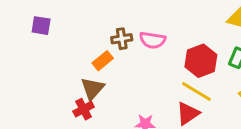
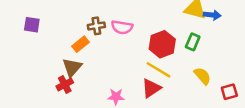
purple square: (41, 26) -> (32, 25), moved

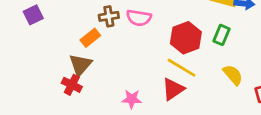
purple square: (32, 25) -> (33, 15), turned -35
red cross: (65, 84) -> (72, 85), turned -35

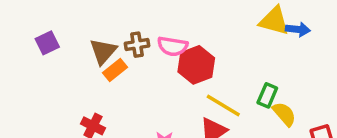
green rectangle: (221, 35) -> (267, 95), moved
red hexagon: (186, 38) -> (196, 65), moved
brown triangle: (80, 65) -> (103, 51), moved

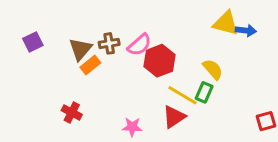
pink semicircle: (173, 46) -> (139, 45), turned -50
green rectangle: (267, 95) -> (204, 92), moved
yellow semicircle: (284, 114) -> (213, 69), moved

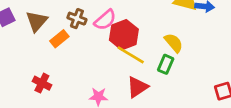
brown cross: (109, 43) -> (77, 19), turned 30
brown triangle: (80, 49) -> (37, 21), moved
yellow line: (183, 95) -> (131, 55), moved

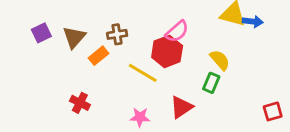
brown cross: (77, 19) -> (117, 34), turned -30
pink semicircle: (105, 20) -> (177, 31), moved
yellow line: (131, 55) -> (143, 73), moved

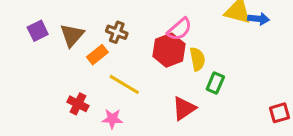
brown cross: (117, 34) -> (117, 32), turned 30
yellow semicircle: (220, 60) -> (197, 59), moved, turned 30
yellow line: (143, 73) -> (124, 84), moved
pink star: (140, 117) -> (112, 119), moved

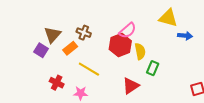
blue arrow: (259, 19) -> (185, 36), moved
purple square: (38, 31) -> (41, 50), moved, turned -32

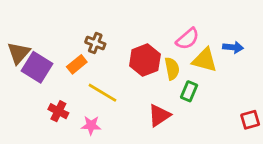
yellow triangle: (168, 18) -> (205, 60), moved
pink semicircle: (128, 30) -> (188, 39), moved
brown triangle: (52, 35) -> (19, 53), moved
purple square: (41, 50) -> (37, 67), size x1.5

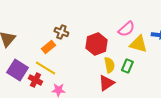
purple square: (37, 67) -> (17, 70), moved
yellow semicircle: (172, 69) -> (109, 65), moved
yellow line: (102, 93) -> (45, 68), moved

